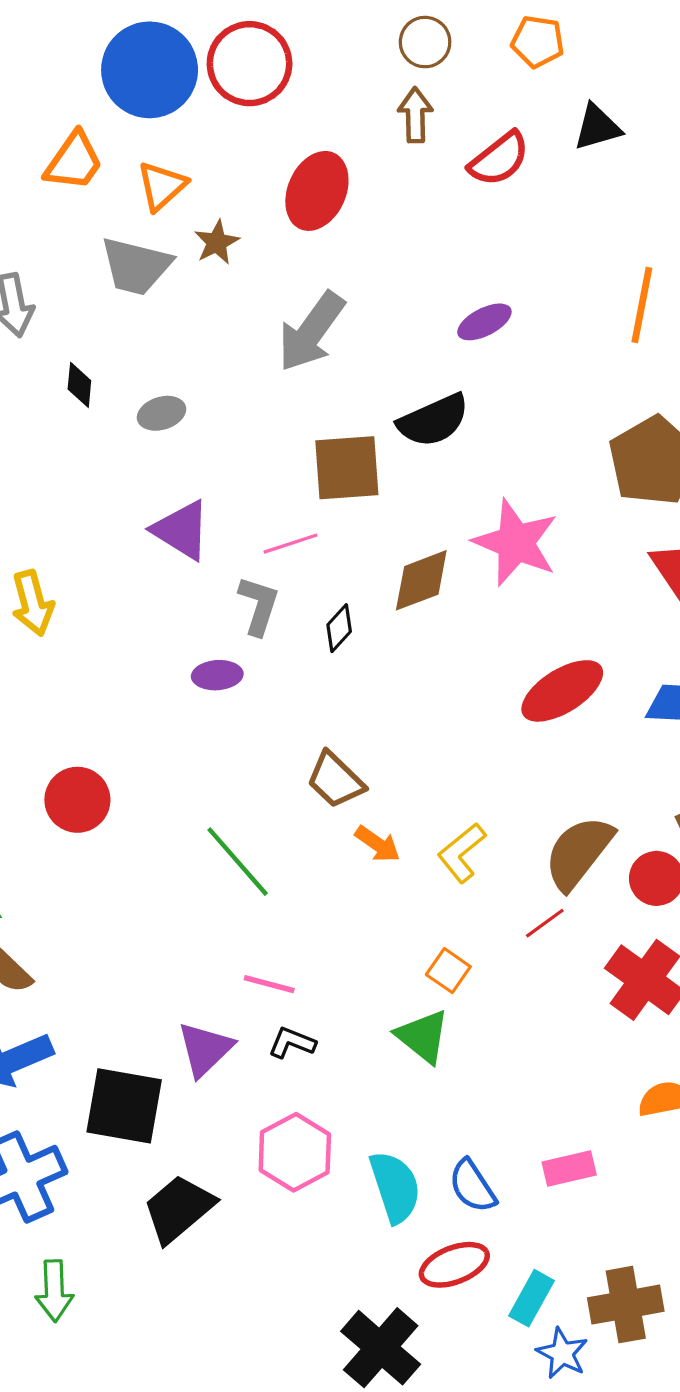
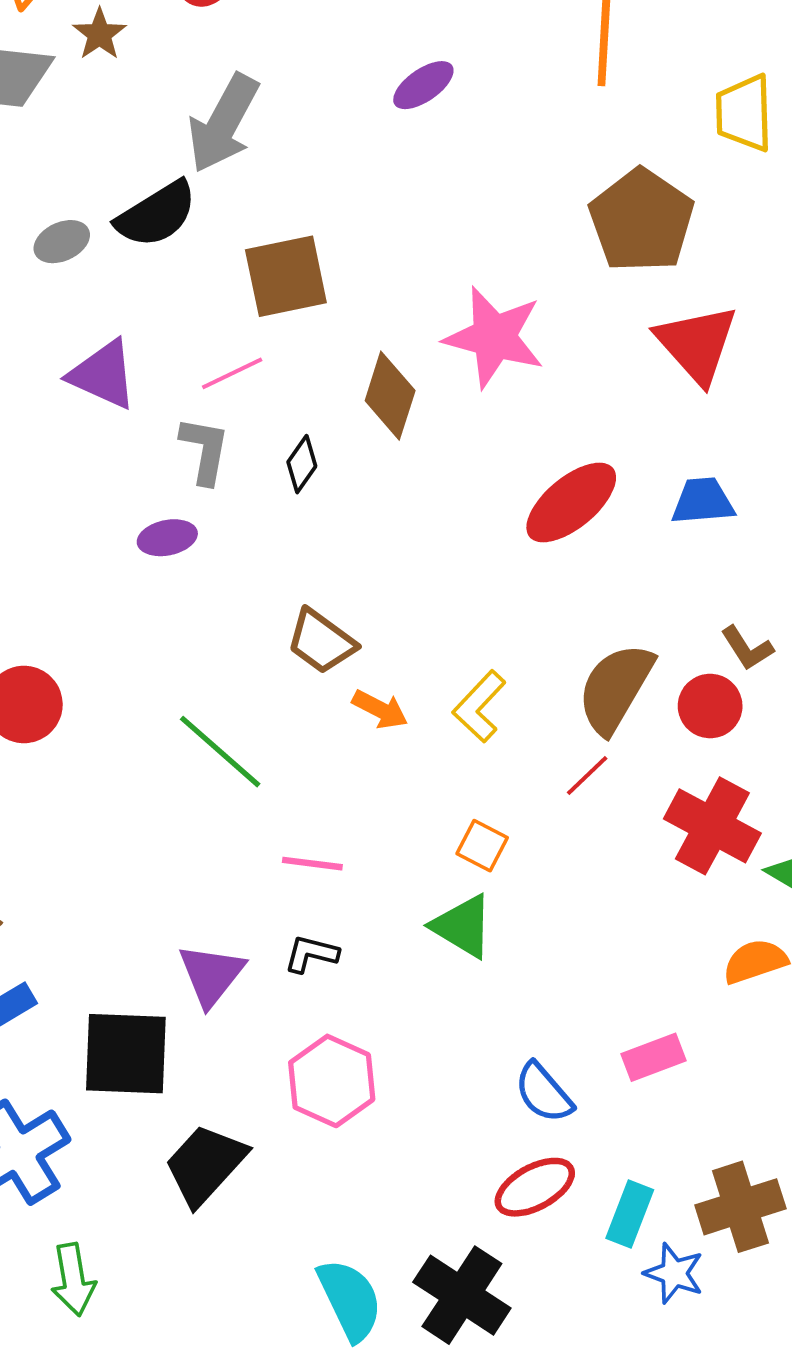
black semicircle: (433, 420) -> (156, 214), moved
brown diamond: (421, 580) -> (390, 396), turned -44
pink line: (269, 984) -> (312, 864), moved
cyan semicircle: (395, 1187) -> (350, 1300), moved

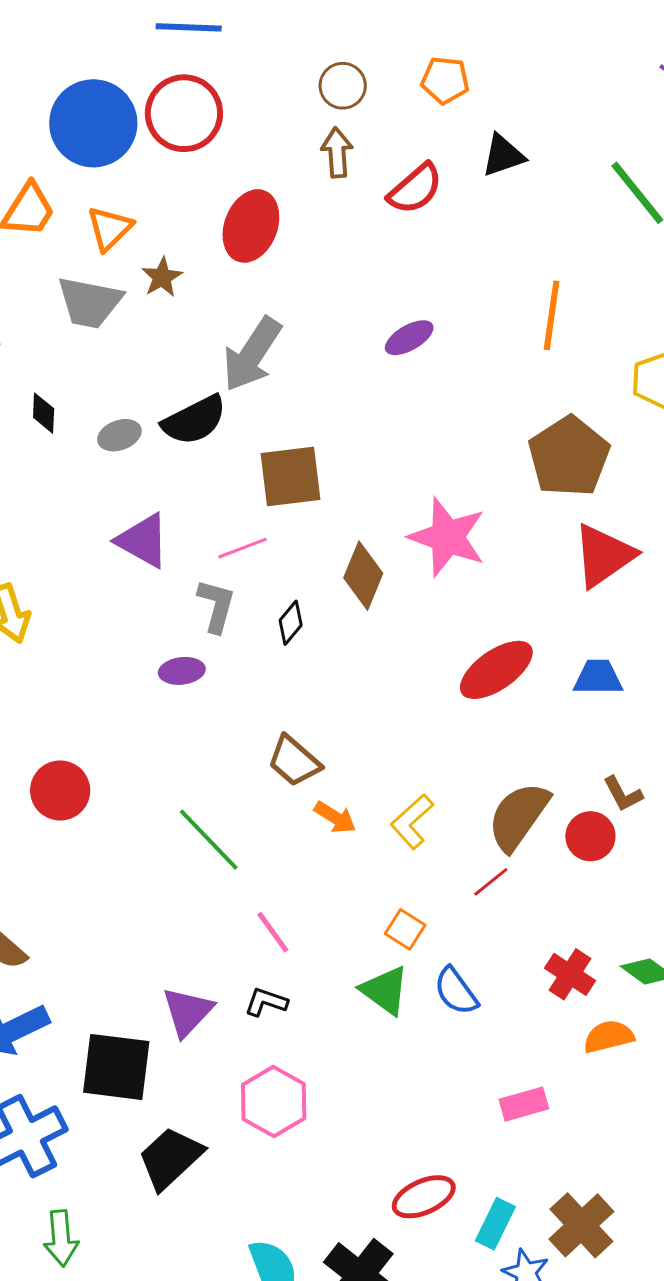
red triangle: (697, 344) -> (604, 556), turned 32
red cross: (712, 826) -> (570, 974), moved, size x0.7
pink line: (312, 864) -> (273, 932), turned 42
blue semicircle: (544, 1093) -> (456, 991), moved
brown cross: (740, 1207) -> (581, 1225), turned -30

